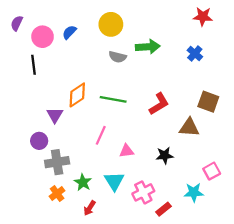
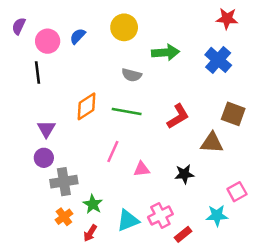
blue cross: (195, 53) -> (218, 60), size x1.5
gray semicircle: (118, 57) -> (132, 75), moved
purple triangle: (55, 115) -> (46, 129), moved
cyan triangle: (114, 181) -> (128, 221), moved, turned 40
red arrow: (90, 208) -> (90, 233), moved

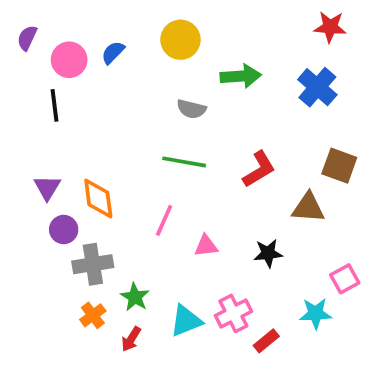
orange diamond: (86, 106) -> (98, 198), moved, turned -64
purple triangle: (46, 129) -> (47, 188), moved

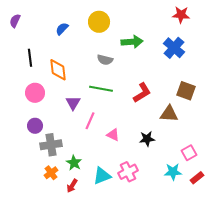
pink circle: (69, 60) -> (35, 93), moved
purple triangle: (47, 188) -> (73, 103), moved
orange diamond: (98, 198) -> (58, 70), moved
pink triangle: (206, 246) -> (113, 135), turned 32
red rectangle: (266, 341) -> (197, 178), moved

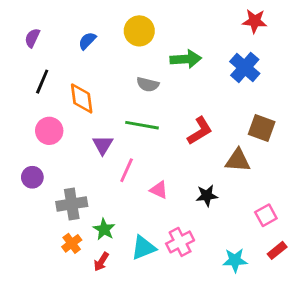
purple semicircle: (15, 21) -> (32, 38), moved
black line: (30, 58) -> (42, 82), turned 30
purple circle: (35, 126) -> (32, 177), moved
cyan star: (173, 172) -> (235, 260), moved

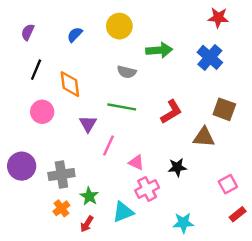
purple circle: (32, 177) -> (22, 166), moved, size x1.5
pink cross: (180, 242) -> (147, 189), moved
cyan star: (235, 260) -> (183, 223), moved

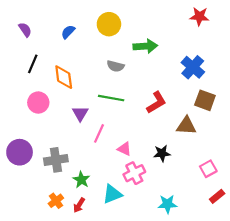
purple semicircle: (28, 32) -> (25, 30), turned 120
blue cross: (210, 57) -> (193, 67), moved
orange cross: (61, 208) -> (56, 201), moved

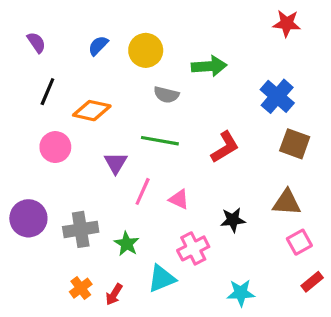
yellow circle: (109, 24) -> (146, 50), moved
orange diamond: (64, 77) -> (92, 111), turned -70
brown triangle: (186, 126) -> (287, 202), moved
pink triangle: (124, 149) -> (179, 199), moved
green star: (81, 180) -> (127, 244), moved

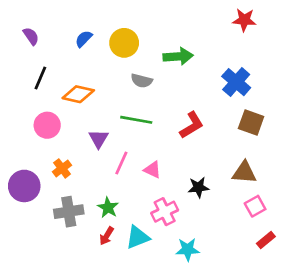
gray cross: (81, 229) -> (69, 212), moved
orange cross: (81, 288) -> (62, 168), moved
cyan star: (241, 293) -> (188, 249), moved
red arrow: (114, 294) -> (107, 236), moved

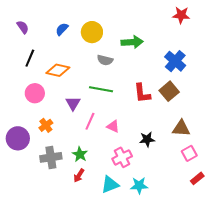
brown square: (251, 123) -> (169, 91), moved, turned 30
red L-shape: (192, 125) -> (142, 93), turned 115
cyan triangle: (138, 237) -> (110, 184), moved

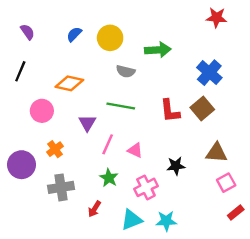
black line: (30, 58) -> (20, 71), moved
green star: (80, 154) -> (109, 178), moved

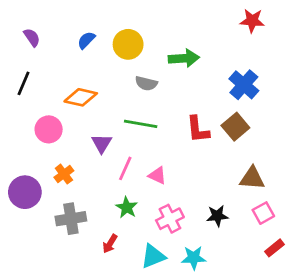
black star: (176, 166) -> (217, 216), moved

